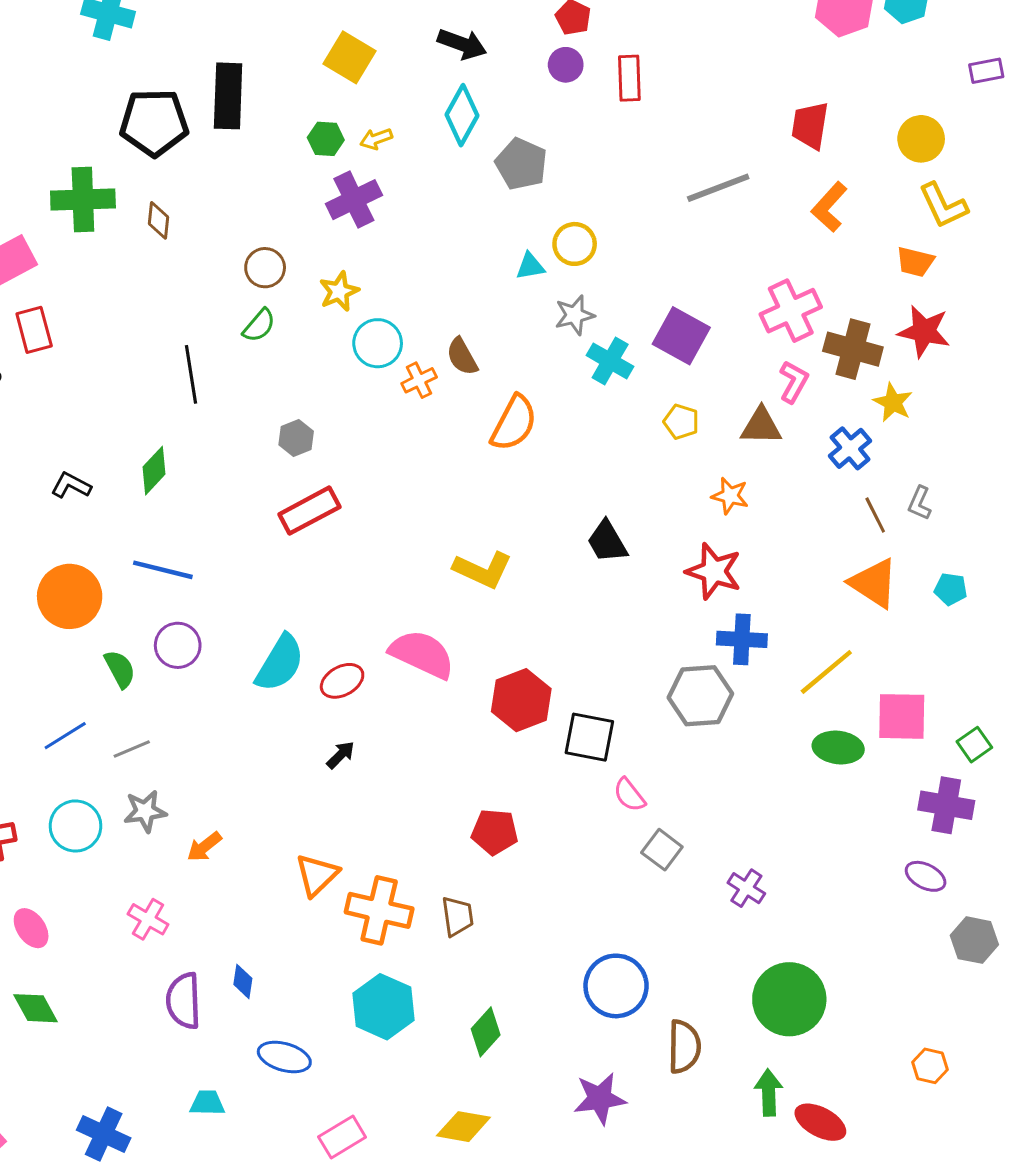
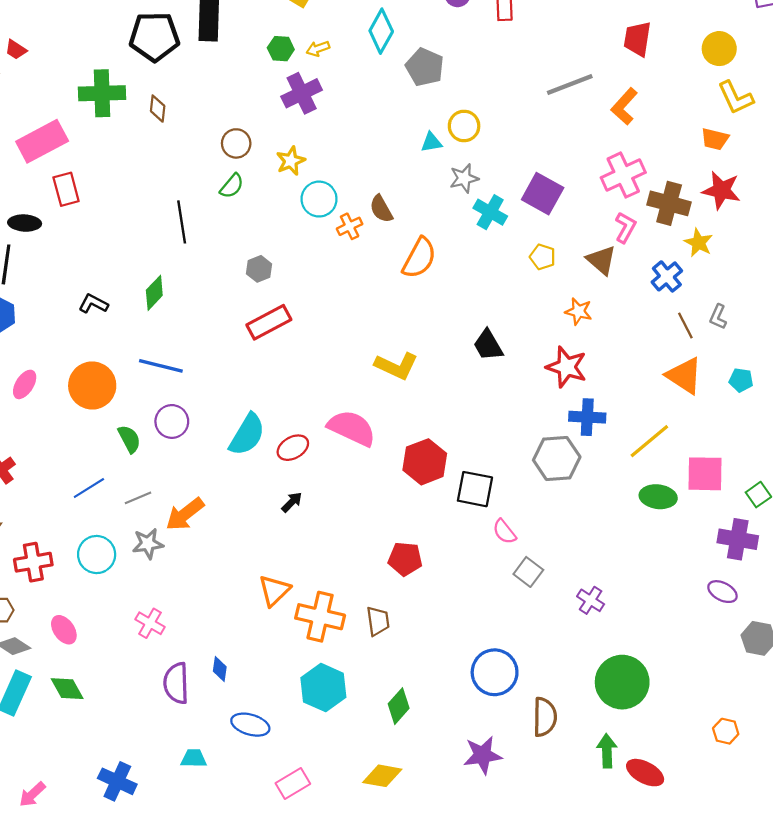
orange L-shape: (829, 207) -> (624, 106), moved
brown triangle: (761, 426) -> (601, 260), turned 40
orange arrow: (204, 847) -> (185, 514), moved, size x1.5

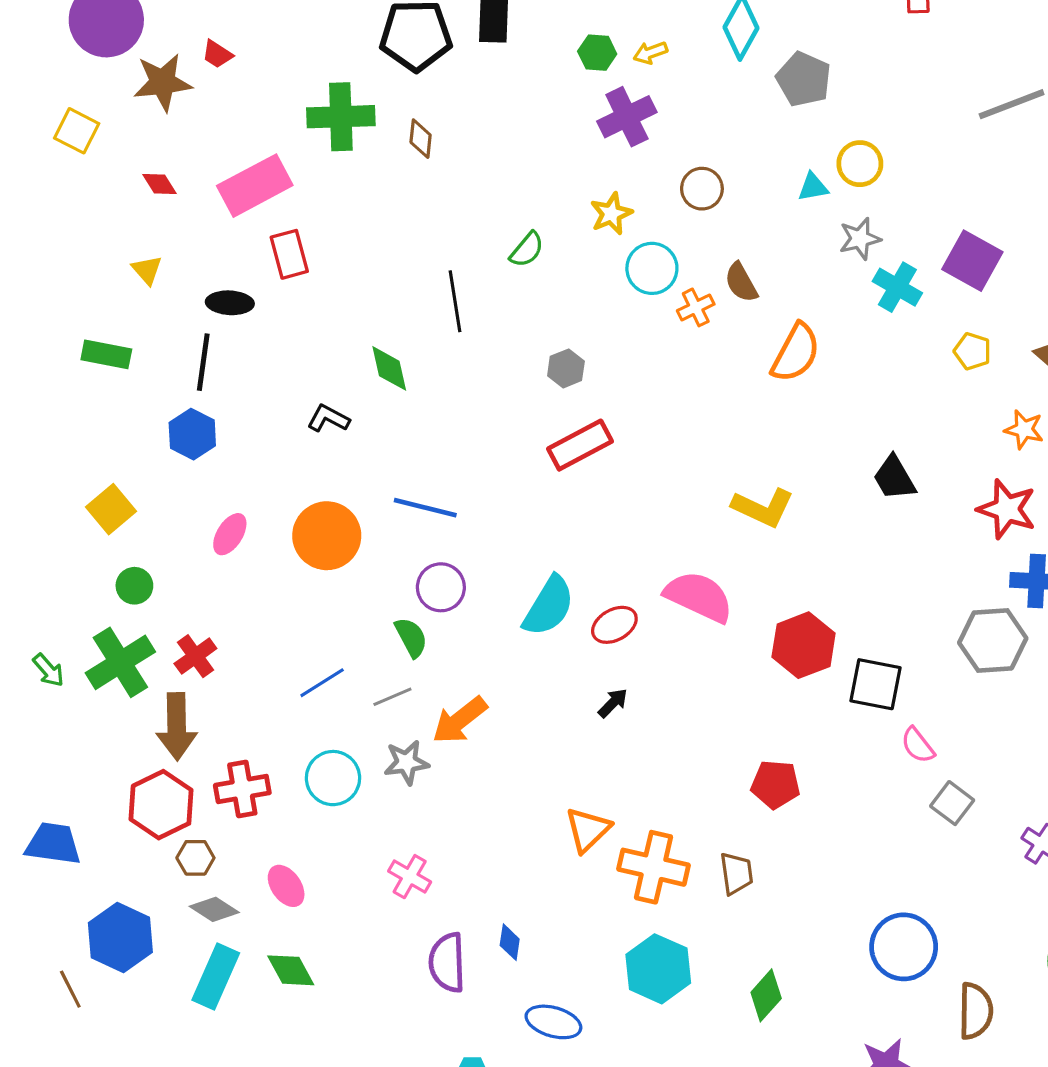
brown circle: (236, 143) -> (702, 189), moved
green diamond: (154, 293) -> (389, 368), moved, turned -56
green semicircle: (129, 439) -> (411, 637), moved

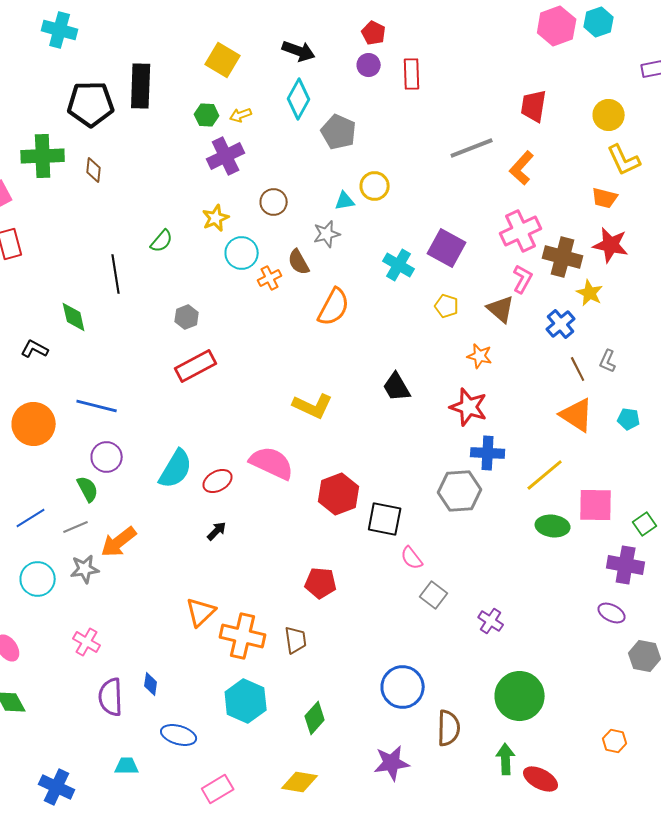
gray star: (860, 239) -> (327, 234), moved

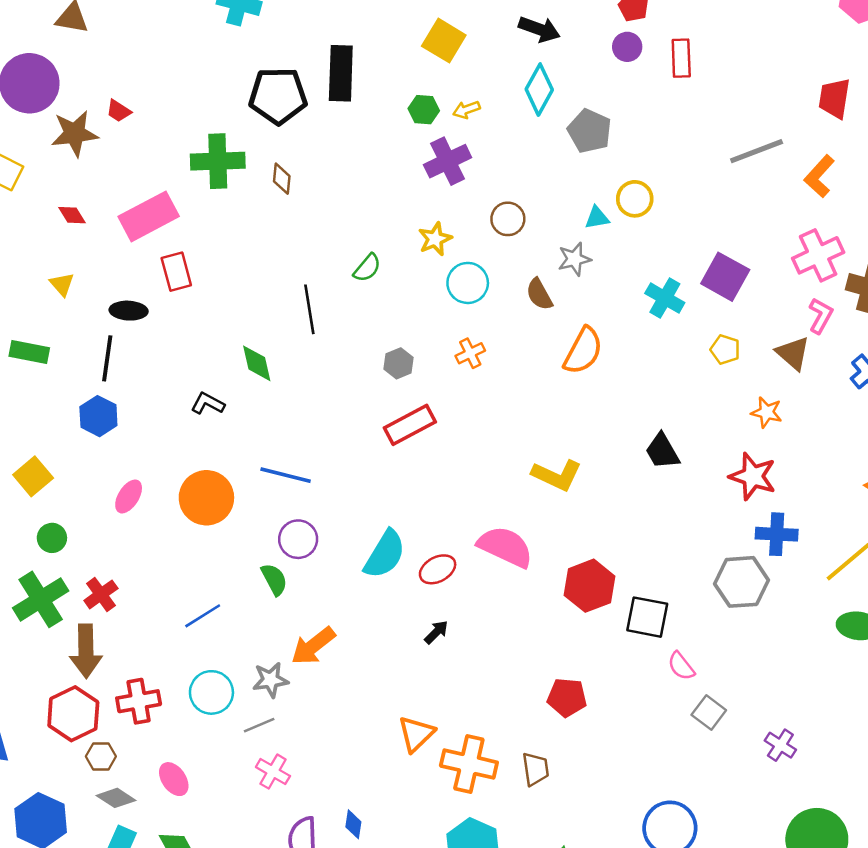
orange cross: (270, 278) -> (470, 353), moved
gray line: (76, 527) -> (259, 725), moved

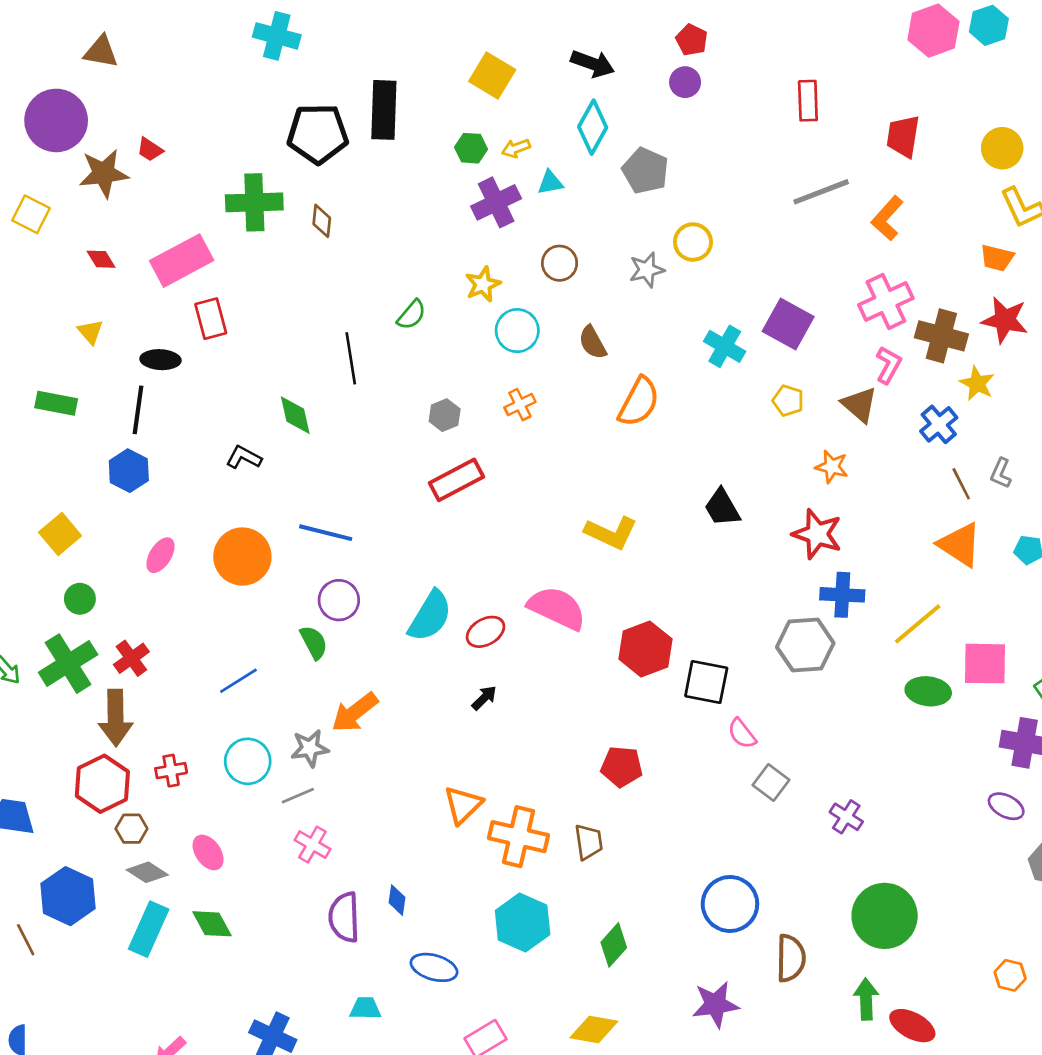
red rectangle: (681, 58) -> (808, 101), moved
cyan triangle: (597, 218) -> (550, 183), moved
gray star: (574, 259) -> (647, 270), moved
red cross: (139, 701) -> (171, 771), size x0.7

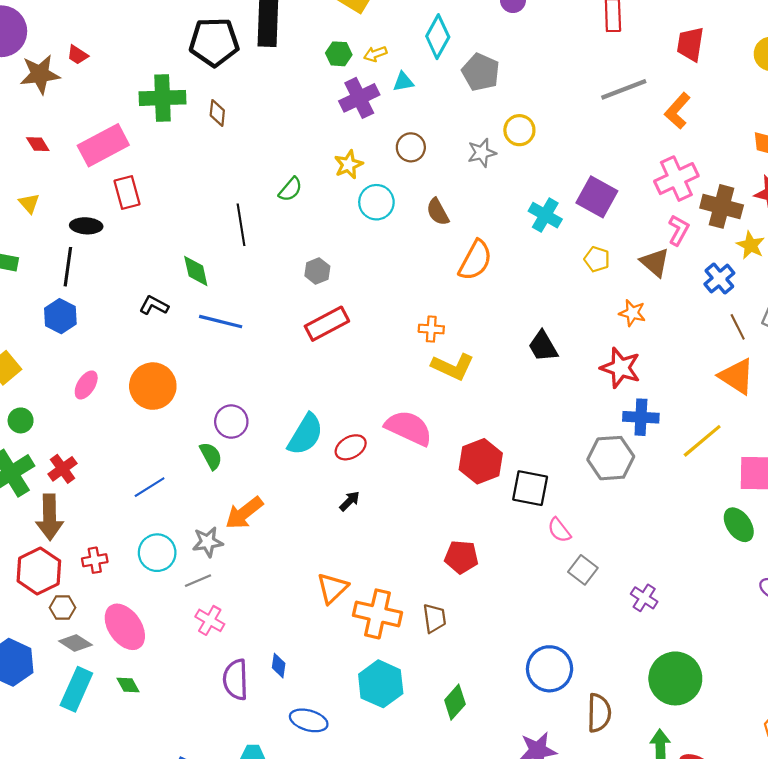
orange cross: (520, 405) -> (431, 329), moved, turned 30
blue line: (326, 533) -> (221, 322), moved
green ellipse: (928, 691) -> (739, 525), moved, turned 48
pink ellipse: (208, 852) -> (125, 627), size x1.6
green diamond: (212, 924) -> (128, 685), size x0.7

